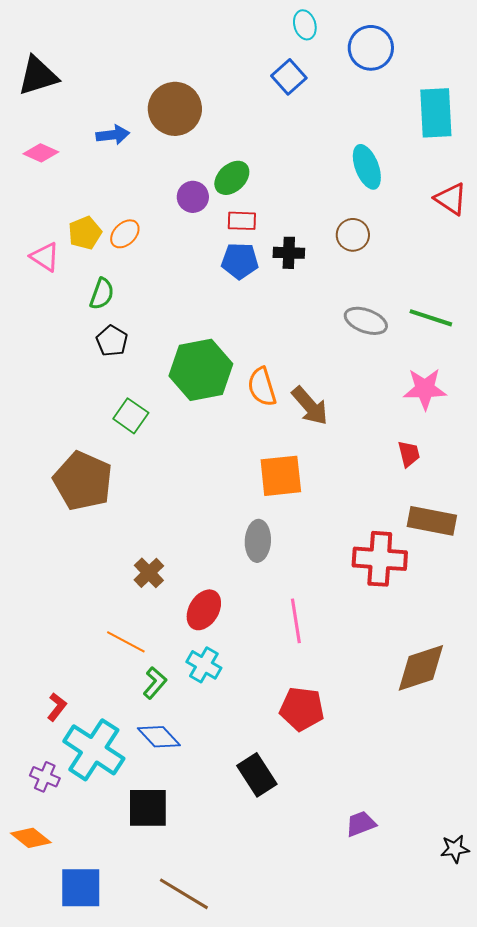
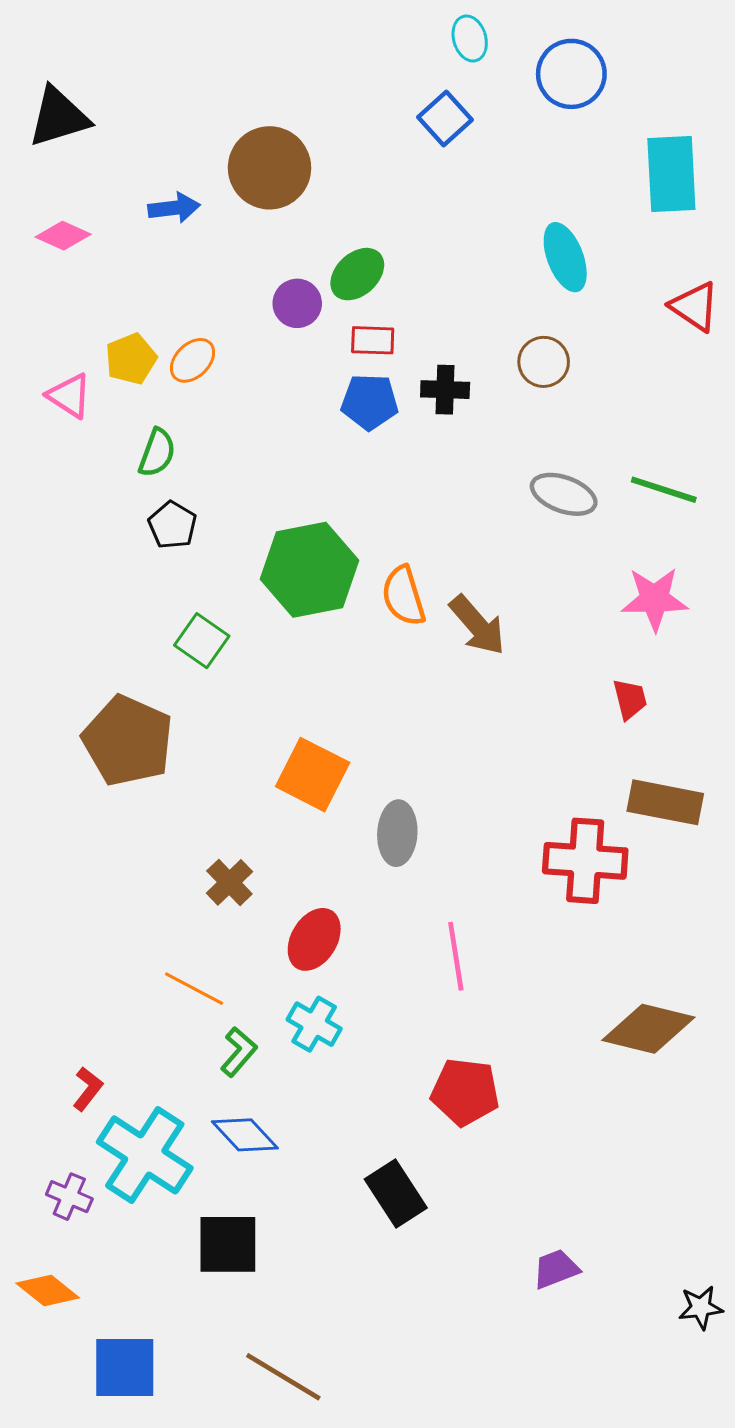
orange square: (281, 476) -> (313, 775), moved, turned 33
brown diamond: (421, 668) -> (648, 1029), turned 32

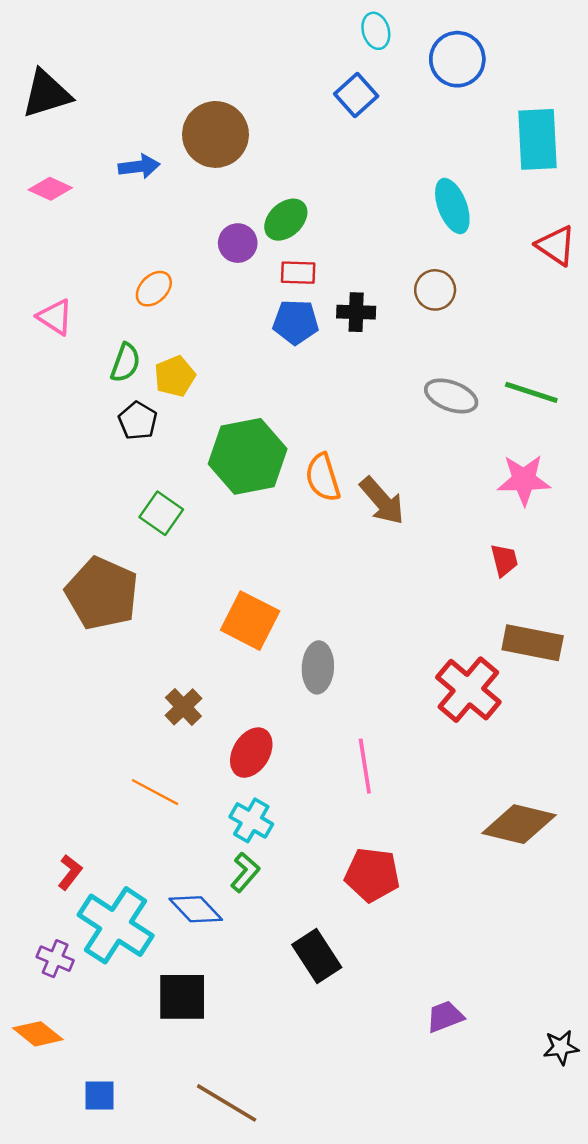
yellow pentagon: (131, 359) -> (175, 376), moved
red cross: (585, 861) -> (468, 690), turned 36
green L-shape: (239, 1052) -> (245, 872), moved
blue square: (125, 1367) -> (100, 1096), size x0.6

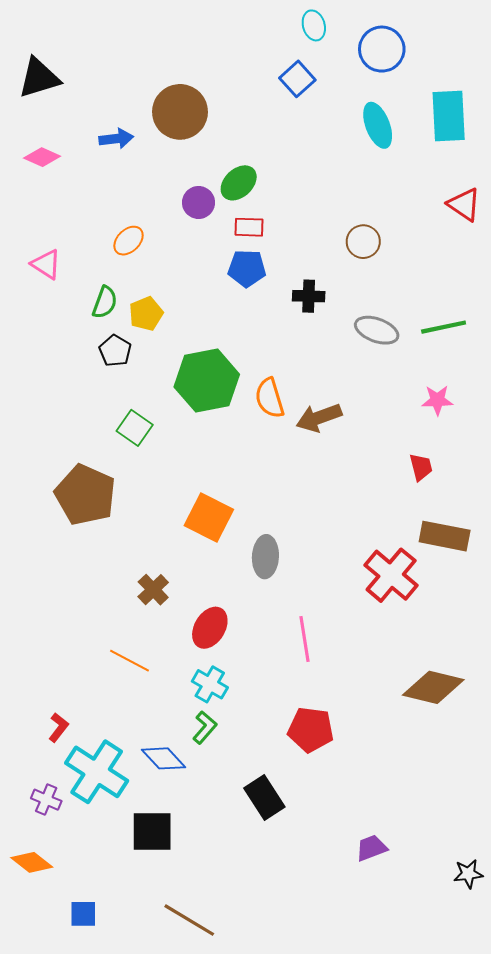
cyan ellipse: (452, 206) -> (378, 125), moved
black cross: (356, 312) -> (309, 296), moved
green line: (531, 392) -> (444, 327), turned -30
pink star: (524, 480) -> (437, 400), size x0.7
brown arrow: (382, 501) -> (319, 418), turned 111

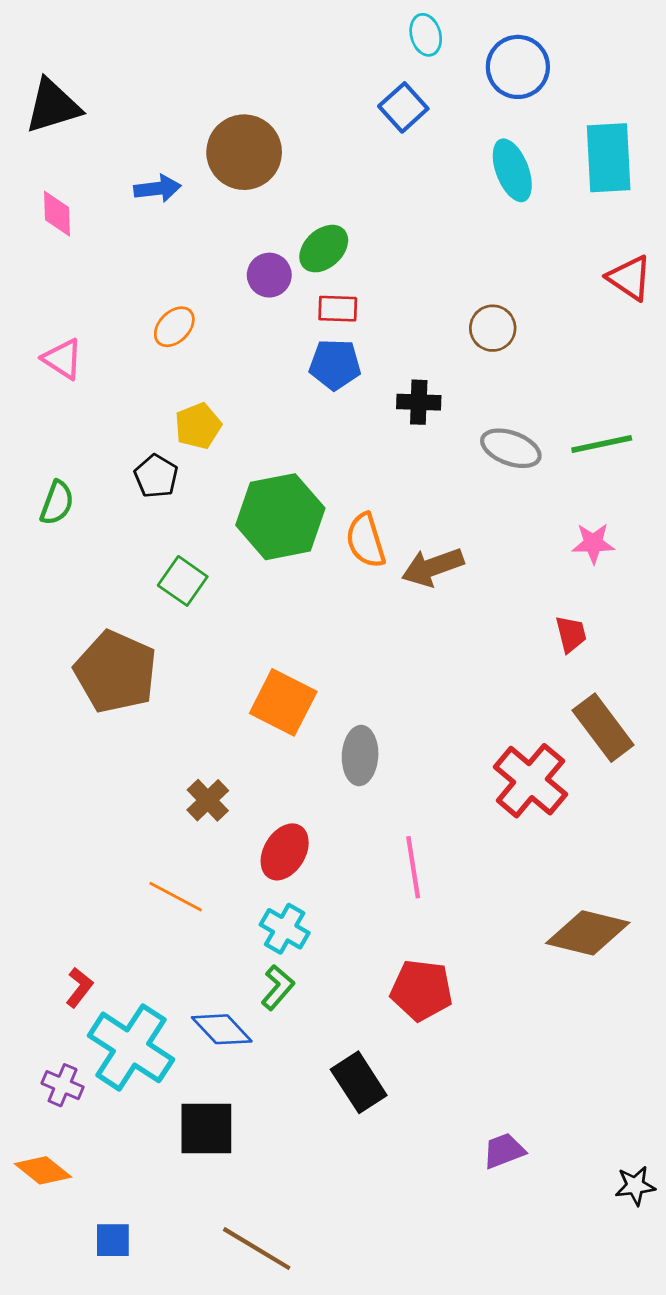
pink diamond: (42, 157) -> (57, 214), turned 64
green semicircle: (105, 302) -> (57, 503), moved
brown rectangle: (445, 536) -> (603, 728), turned 42

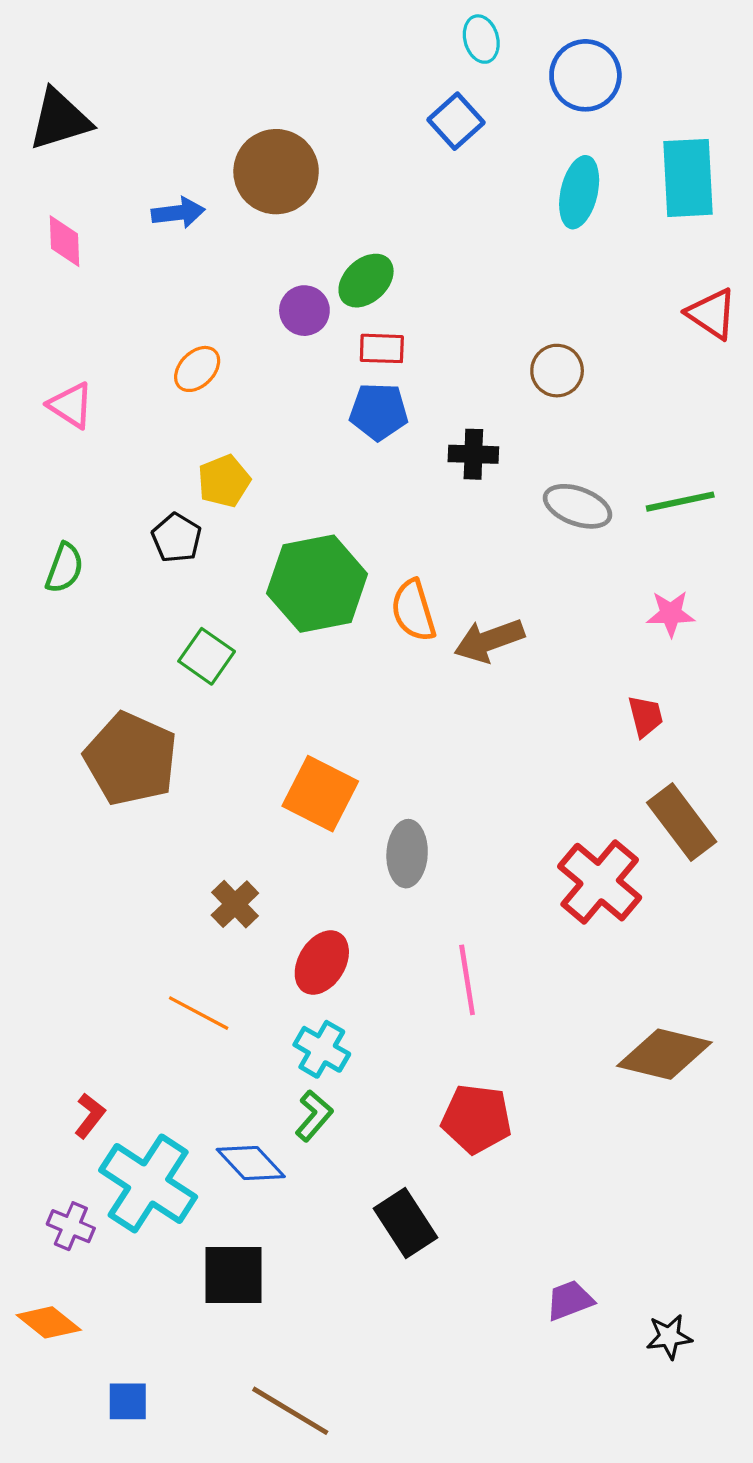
cyan ellipse: (512, 170) -> (579, 192), turned 34
black star: (635, 1186) -> (669, 1337), moved

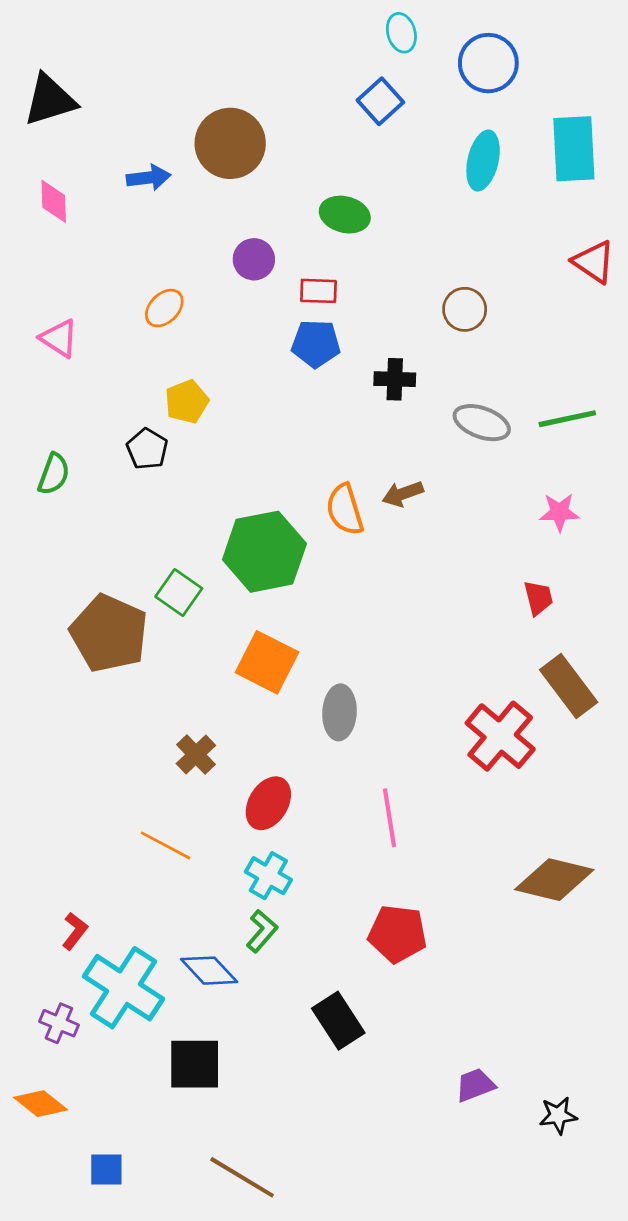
green ellipse: (366, 281) -> (345, 215), moved, turned 57
green hexagon: (317, 584) -> (264, 552), moved
brown arrow: (489, 640) -> (403, 494), moved, size x0.7
green square: (207, 656) -> (179, 593), moved

